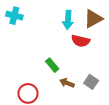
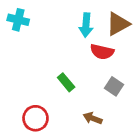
gray square: (91, 82) -> (114, 86), moved
brown arrow: (67, 83) -> (93, 118), moved

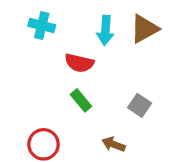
cyan cross: (18, 20) -> (42, 26), moved
red semicircle: (102, 52) -> (79, 63), moved

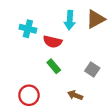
cyan cross: (42, 26) -> (28, 29), moved

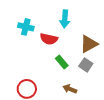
brown triangle: (95, 19) -> (89, 44), moved
green rectangle: (54, 66) -> (62, 62), moved

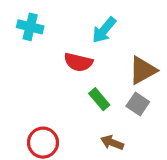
cyan arrow: (65, 19) -> (104, 30), turned 36
cyan cross: (26, 27) -> (30, 27), moved

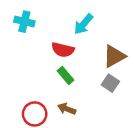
green rectangle: (99, 99) -> (65, 75), moved
brown arrow: (112, 143) -> (67, 109), moved

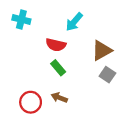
gray square: (110, 83) -> (107, 75), moved

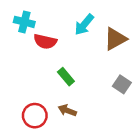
red semicircle: (56, 45) -> (45, 41), moved
brown triangle: (102, 51) -> (115, 39), moved

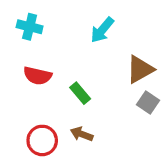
brown triangle: (115, 39) -> (140, 69), moved
red semicircle: (45, 41) -> (37, 76), moved

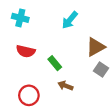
brown arrow: (82, 134) -> (65, 86), moved

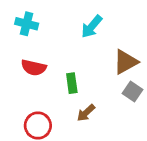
green rectangle: (55, 63) -> (72, 83), turned 32
brown arrow: (65, 86) -> (86, 113), turned -64

